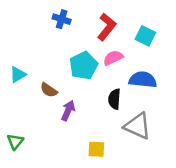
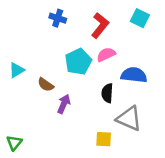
cyan square: (145, 36) -> (140, 18), moved
green triangle: (15, 142) -> (14, 143), moved
yellow square: (96, 149) -> (104, 139), moved

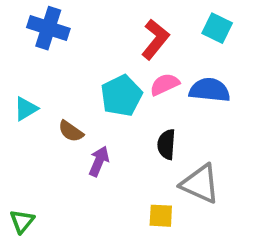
blue cross: (58, 18) -> (48, 28), moved, size x1.5
blue semicircle: (134, 75) -> (210, 90), moved

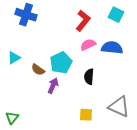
cyan pentagon: (121, 96) -> (61, 63), moved
gray triangle: (200, 184) -> (119, 107), moved

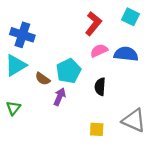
blue cross: (26, 15) -> (22, 35), moved
cyan triangle: (14, 58) -> (16, 65), size x1.5
green triangle: (12, 118) -> (13, 108), moved

